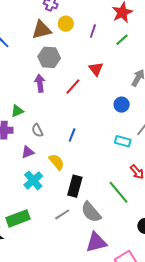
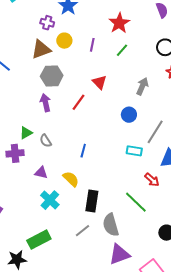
gray semicircle: (37, 130) -> (46, 141), moved
purple triangle: (28, 152) -> (41, 173), turned 40
gray semicircle: (91, 212) -> (111, 225), turned 30

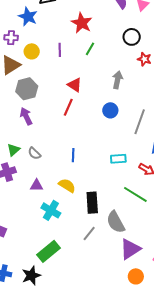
red line: (78, 102) -> (68, 107), moved
cyan rectangle: (134, 151) -> (118, 159), moved

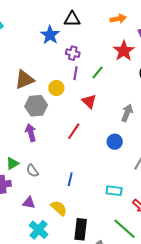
red star: (82, 23) -> (124, 51), moved
purple cross: (11, 38) -> (73, 53), moved
green line: (90, 49) -> (98, 72), moved
yellow circle: (32, 51) -> (56, 88), moved
red triangle: (75, 85) -> (89, 101), moved

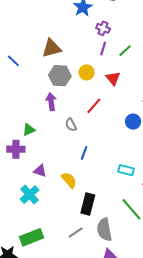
yellow circle: (56, 88) -> (87, 72), moved
gray semicircle: (32, 171) -> (71, 125), moved
cyan cross: (39, 230) -> (30, 195), moved

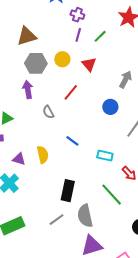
blue line: (84, 153) -> (72, 141), moved, turned -72
yellow semicircle: (69, 180) -> (43, 155), moved, turned 30

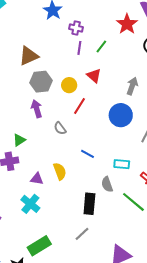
yellow circle: (62, 59) -> (69, 85), moved
blue circle: (110, 107) -> (121, 115), size x1.5
gray semicircle: (85, 216) -> (107, 184), moved, size x0.7

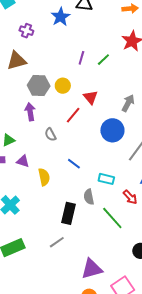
purple cross: (76, 28) -> (26, 31), moved
brown triangle: (29, 56) -> (17, 61), moved
red triangle: (94, 76) -> (91, 97), moved
yellow circle: (69, 85) -> (63, 86), moved
purple triangle: (37, 179) -> (23, 161), moved

